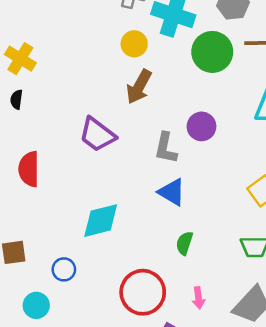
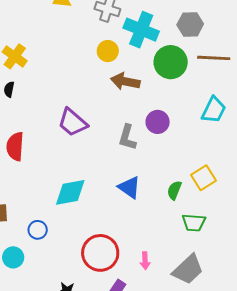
brown arrow: (139, 87) -> (125, 81), moved, turned 68
blue triangle: (172, 192) -> (129, 187), moved
green semicircle: (184, 243) -> (174, 190), moved

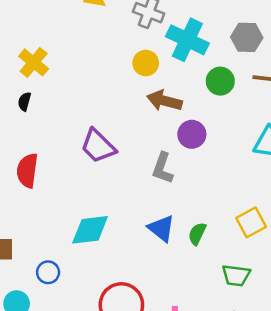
green circle: (171, 62) -> (220, 81), size x0.7
purple circle: (158, 122) -> (192, 134), moved
green semicircle: (174, 190) -> (197, 234), moved

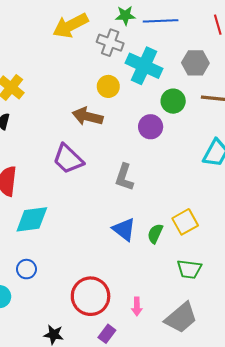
brown arrow: (164, 101) -> (88, 116), moved
purple circle: (192, 134) -> (151, 127), moved
yellow square: (251, 222) -> (185, 222), moved
cyan diamond: (90, 230) -> (32, 219), moved

